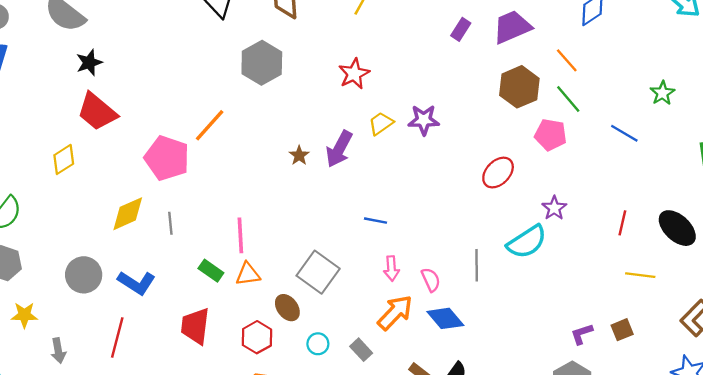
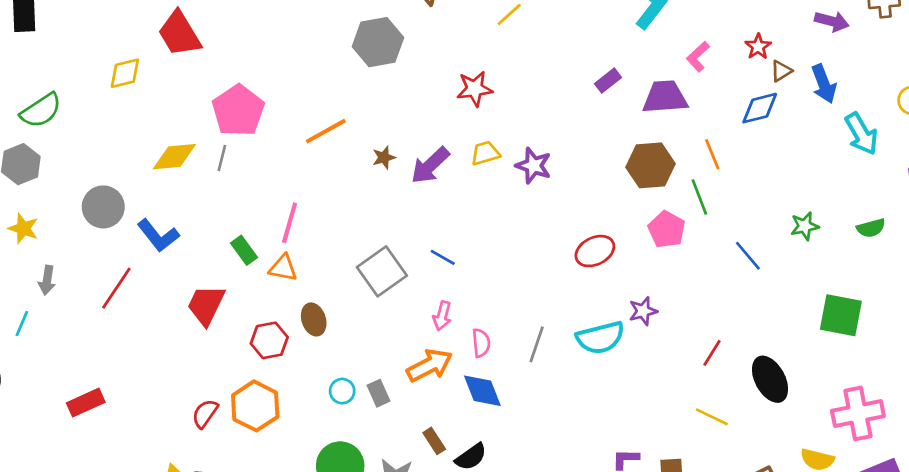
orange line: (210, 125) -> (326, 131), moved
gray line: (170, 223) -> (222, 158), moved
gray square: (318, 272) -> (382, 271), moved
cyan circle: (318, 344) -> (342, 391), moved

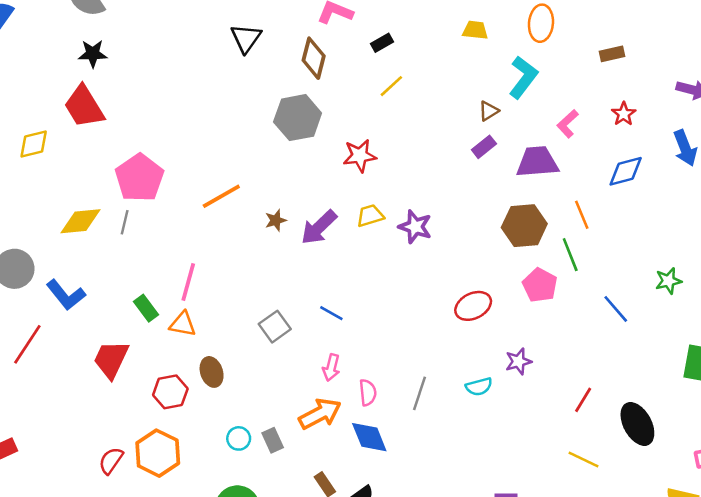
gray hexagon: (378, 42) -> (298, 118), moved
brown triangle: (781, 71) -> (489, 111), moved
gray square: (382, 271) -> (275, 327), size x0.7
cyan semicircle: (600, 338) -> (479, 387), size x0.6

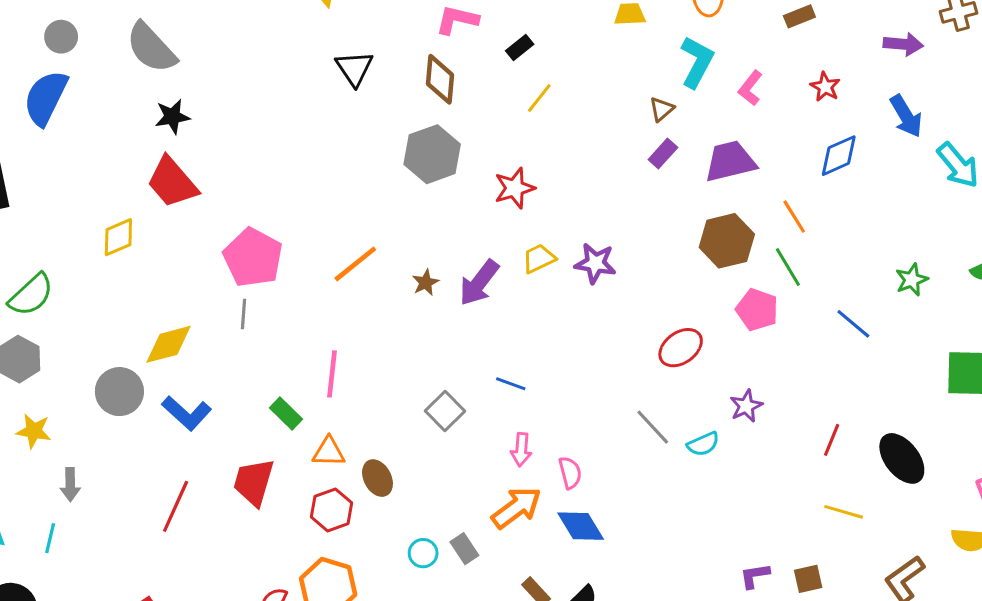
pink L-shape: (568, 124) -> (750, 88), moved
yellow diamond: (80, 221) -> (169, 344), moved
orange triangle: (183, 324) -> (329, 452), moved
red line: (27, 344) -> (176, 506), moved
gray line: (420, 393) -> (653, 427), moved, turned -52

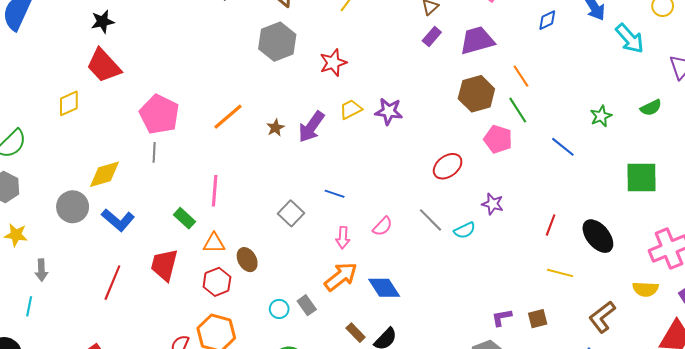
blue diamond: (839, 156) -> (547, 20), moved, size x0.7
purple star: (746, 406) -> (493, 204), turned -30
pink semicircle: (570, 473) -> (383, 226), moved, turned 60

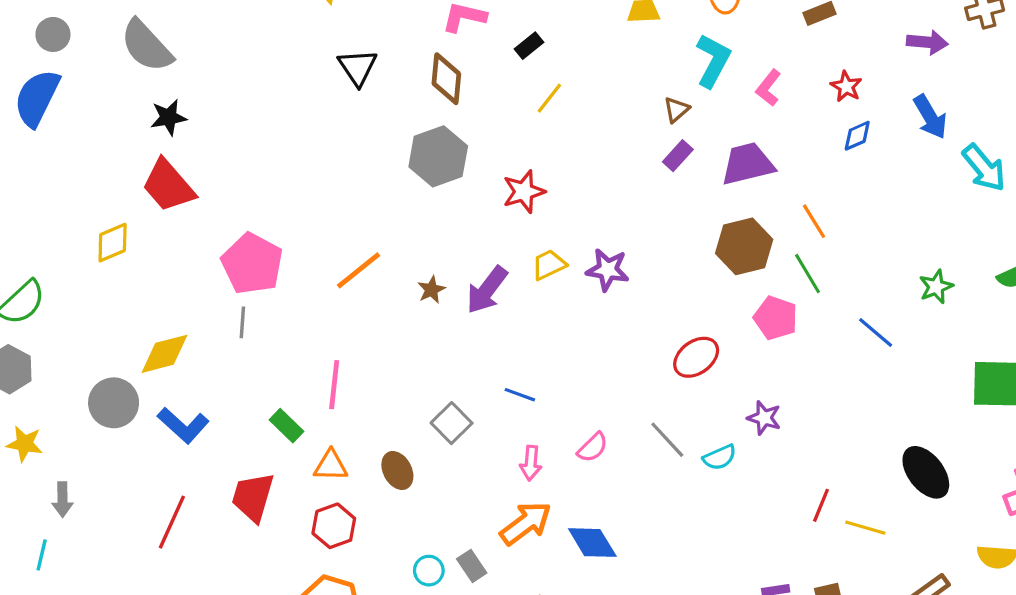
red line: (551, 225) -> (821, 505), moved
brown ellipse: (247, 260) -> (397, 470), moved

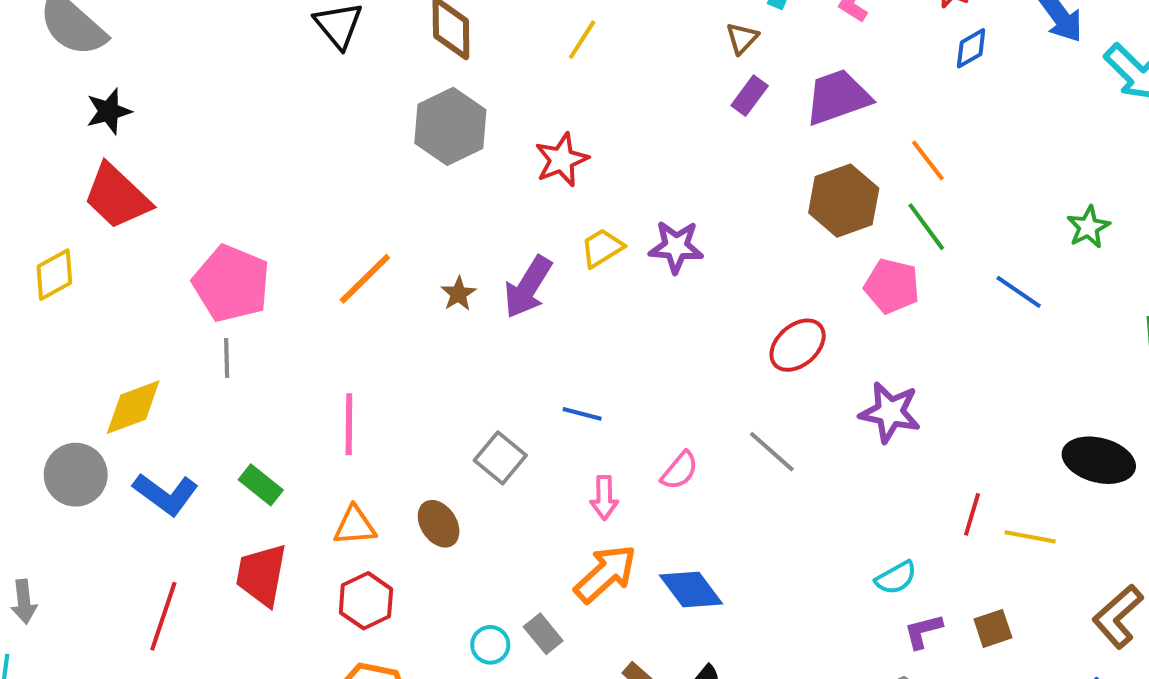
purple star: (764, 418) -> (890, 412), size x1.4
green rectangle: (286, 426) -> (261, 485), moved
cyan semicircle: (720, 457) -> (896, 578), moved
black ellipse: (926, 472) -> (1099, 460), turned -32

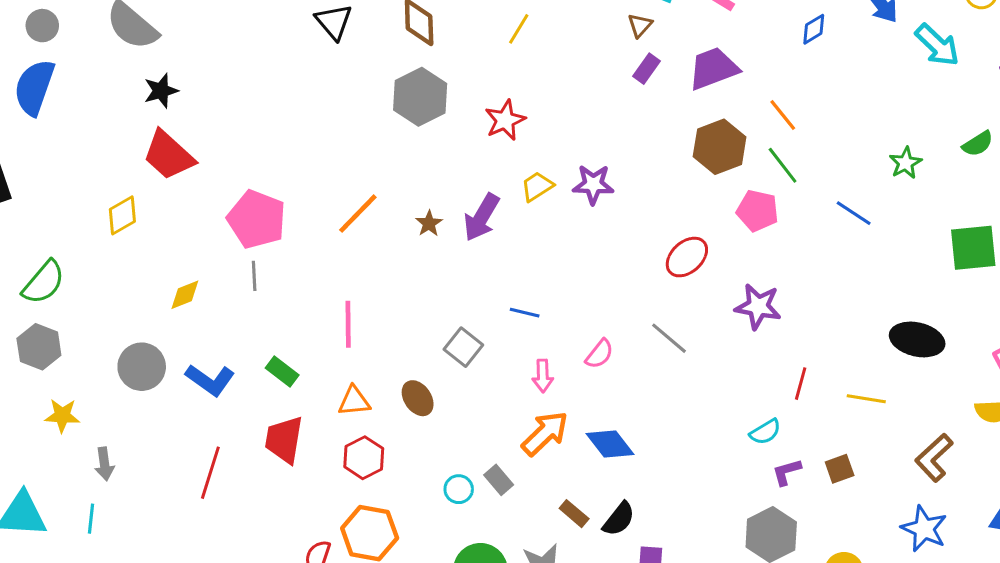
yellow diamond: (133, 407) -> (185, 295), moved, size x0.7
red line: (972, 514) -> (801, 384), moved

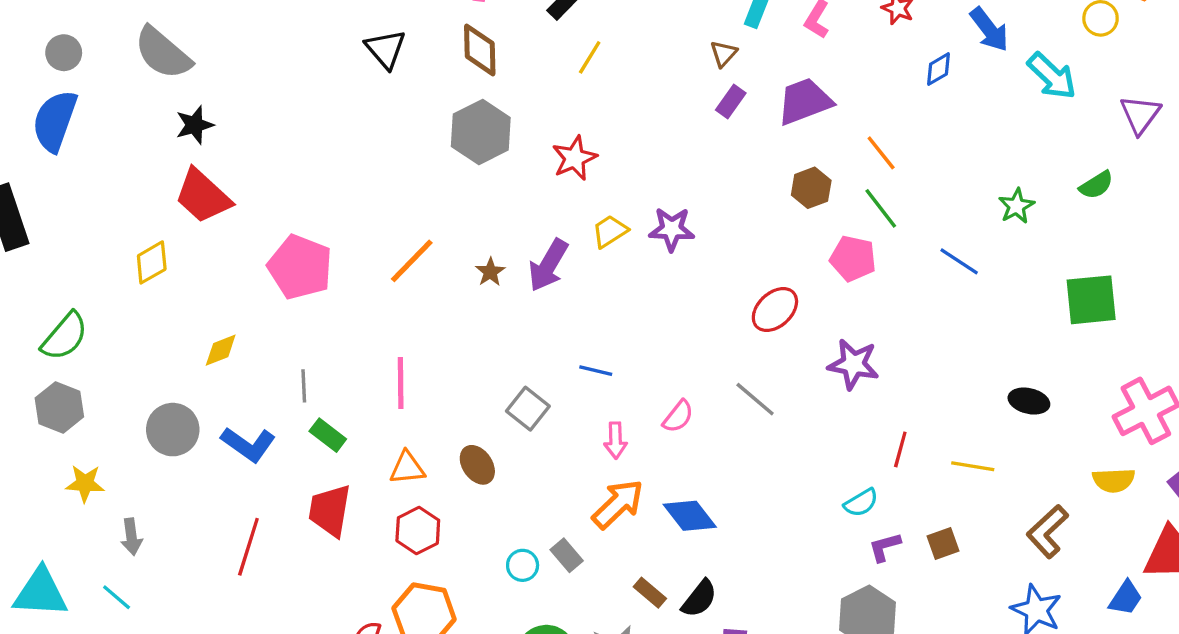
blue diamond: (814, 29) -> (939, 69), moved
brown hexagon: (720, 147) -> (811, 188), size x0.7
gray line: (254, 276) -> (304, 386), moved
black ellipse: (917, 339) -> (1029, 401), size x0.7
cyan line: (91, 519) -> (117, 597), turned -56

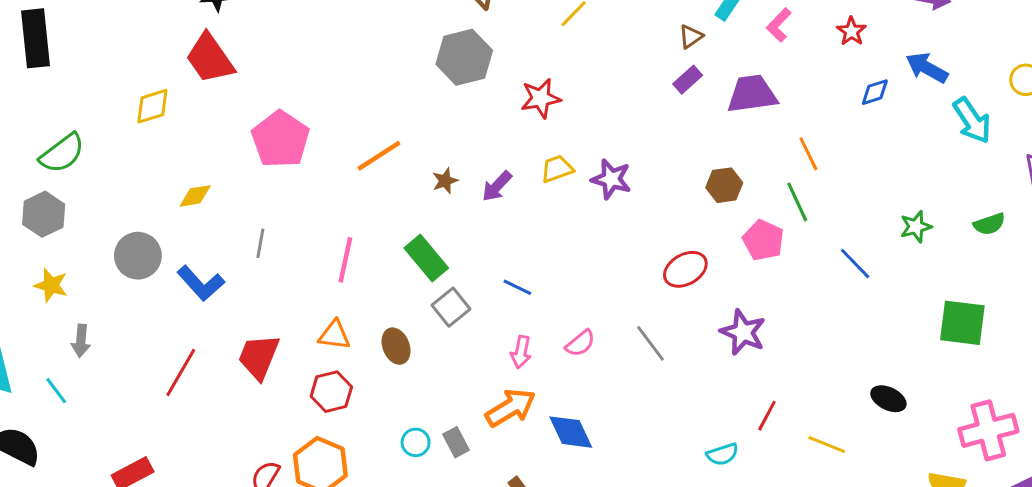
blue arrow: (989, 30) -> (927, 68), turned 144
brown hexagon: (811, 188) -> (724, 185), moved
purple arrow: (548, 265) -> (497, 186), size x0.7
green rectangle: (328, 435) -> (426, 258), moved, size x1.4

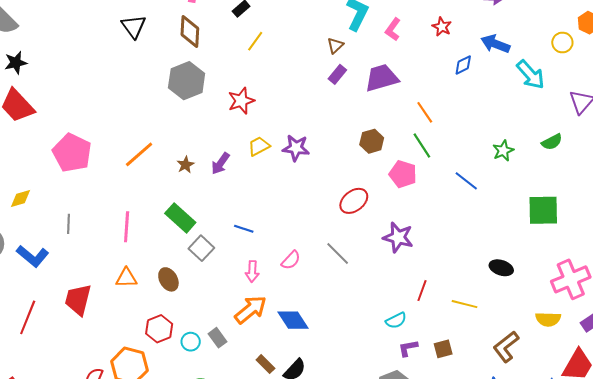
red hexagon: (331, 392) -> (159, 329), moved

